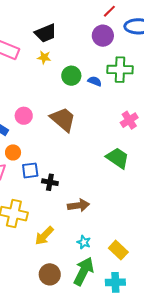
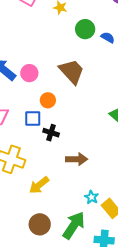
pink circle: (24, 116) -> (29, 73), moved
orange circle: (13, 152) -> (48, 100), moved
cyan star: (84, 242) -> (91, 197), moved

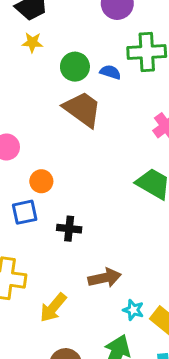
brown trapezoid: (72, 72) -> (82, 109), moved
black cross: (51, 133) -> (69, 229), moved
brown arrow: (77, 159) -> (105, 278), moved

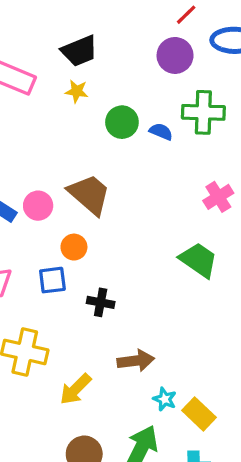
brown trapezoid: (82, 109) -> (89, 194), moved

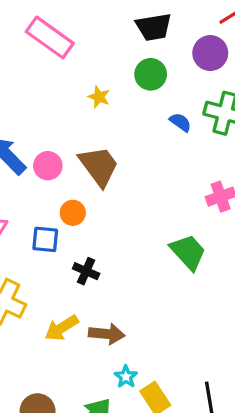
black trapezoid: (79, 51) -> (154, 27), moved
yellow star: (77, 91) -> (99, 97), moved
green circle: (122, 122) -> (151, 74), moved
yellow arrow: (75, 389) -> (62, 328), moved

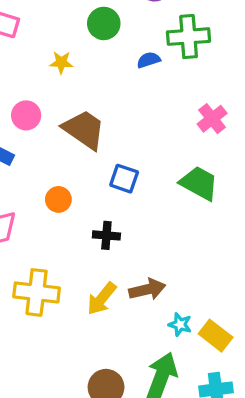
blue semicircle: (180, 122) -> (149, 60), turned -35
pink circle: (48, 166) -> (26, 115), moved
orange circle: (73, 213) -> (58, 199), moved
blue square: (45, 239) -> (124, 179), moved, turned 32

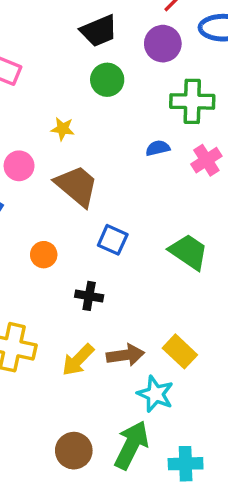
blue semicircle: (149, 60) -> (158, 148), moved
yellow star: (61, 62) -> (63, 129), moved
pink cross: (212, 119) -> (206, 160), moved
cyan star: (180, 325) -> (155, 394), size x1.5
yellow rectangle: (216, 336) -> (180, 351), moved

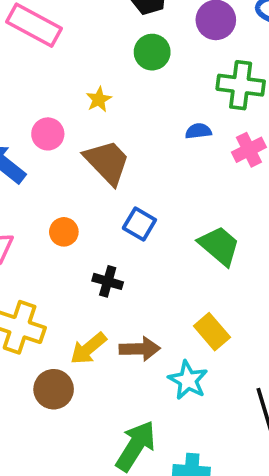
yellow star: (63, 129) -> (99, 99), turned 30
yellow rectangle: (180, 351) -> (212, 332), moved
cyan star: (155, 394) -> (188, 380), moved
brown circle: (74, 451) -> (54, 389), moved

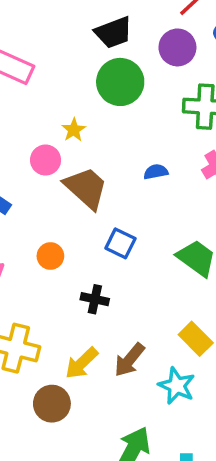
green circle: (152, 52) -> (120, 82), size x1.4
blue semicircle: (198, 131) -> (156, 172), moved
pink circle: (48, 134) -> (46, 160), moved
brown arrow: (140, 349) -> (129, 360), turned 135

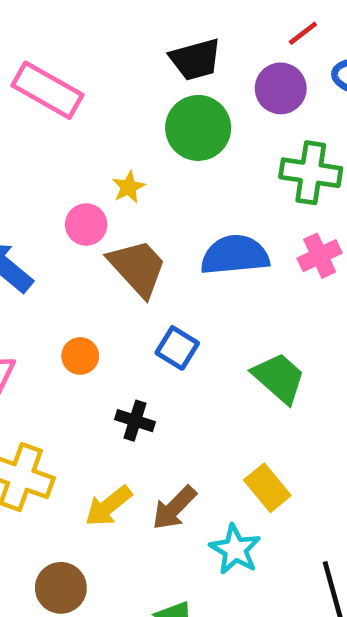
blue semicircle: (156, 172) -> (235, 255), size x2.0
brown circle: (52, 404) -> (61, 588), moved

